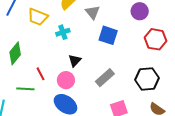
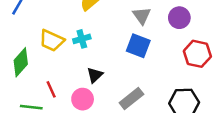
gray triangle: (93, 12) -> (142, 16), moved
yellow trapezoid: (38, 17) -> (52, 41), moved

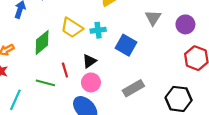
blue square: (138, 46) -> (126, 45), moved
black triangle: (95, 75) -> (89, 61), moved

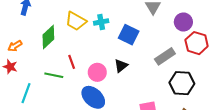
purple circle: (185, 24) -> (183, 22), moved
black triangle: (89, 61) -> (121, 66), moved
gray rectangle: (133, 88) -> (165, 56), moved

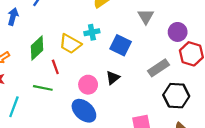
yellow trapezoid: (76, 21) -> (70, 44), moved
red line: (72, 62) -> (55, 67), moved

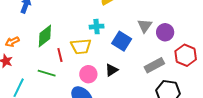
gray triangle: (146, 16) -> (145, 26), moved
purple circle: (178, 32) -> (165, 32), moved
yellow trapezoid: (70, 44) -> (81, 46), moved, turned -40

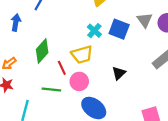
cyan cross: (97, 27) -> (94, 31), turned -32
blue square: (122, 41) -> (119, 29), moved
pink circle: (88, 74) -> (79, 81), moved

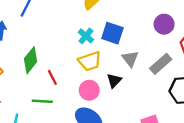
gray triangle: (145, 20) -> (130, 59), moved
yellow trapezoid: (82, 55) -> (90, 61), moved
pink circle: (79, 81) -> (89, 90), moved

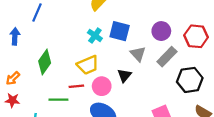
purple circle: (164, 24) -> (161, 31), moved
yellow trapezoid: (90, 61) -> (88, 65), moved
red line: (52, 77) -> (76, 86), moved, turned -64

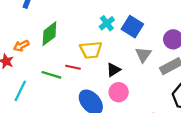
black triangle: (124, 75) -> (113, 70), moved
orange arrow: (13, 78) -> (21, 46), moved
pink circle: (102, 86) -> (119, 92), moved

